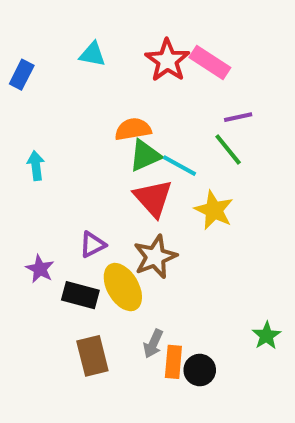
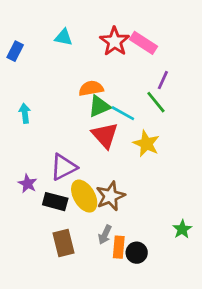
purple line: (238, 117) -> (163, 80), turned -54
purple triangle: (92, 245) -> (63, 167), size x1.5
brown star: (155, 257) -> (110, 196), moved

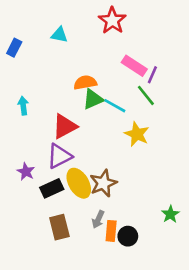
red star: (115, 41) -> (112, 21), moved
pink rectangle: (144, 43) -> (134, 66), moved
red triangle: (105, 135) -> (65, 126), moved, turned 44
black rectangle: (55, 202) -> (52, 188), turned -40

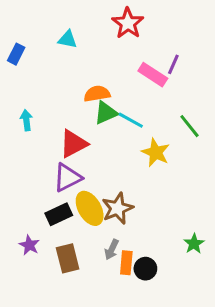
purple line: (152, 75) -> (173, 64), moved
green line: (146, 95) -> (190, 126), moved
purple star: (26, 172) -> (29, 245), moved

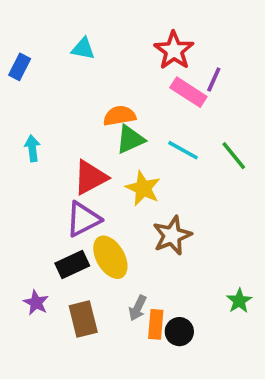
red star: (128, 23) -> (174, 50), moved
cyan line: (131, 120) -> (183, 150), moved
yellow star: (156, 153) -> (143, 188), moved
brown star: (118, 208) -> (172, 235), moved

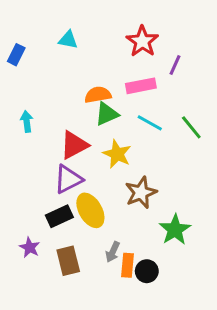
pink rectangle: (188, 92) -> (141, 86), moved, turned -44
green star: (239, 301) -> (175, 230), moved, size x1.5

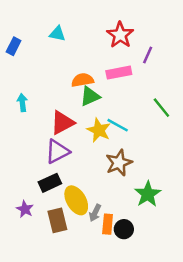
cyan line: (150, 123) -> (118, 125), moved
yellow ellipse: (90, 210) -> (76, 200), moved

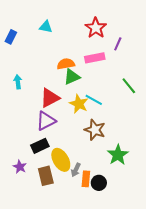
brown star: (119, 163) -> (95, 130), turned -30

